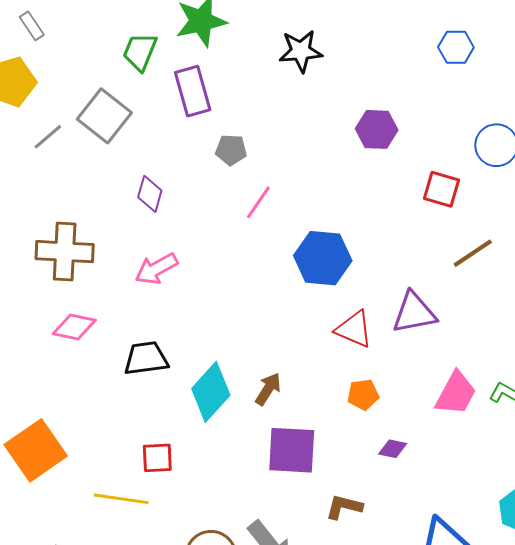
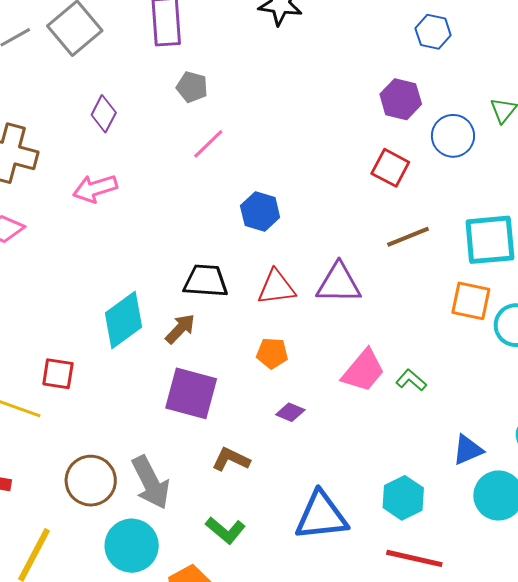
purple hexagon: (377, 129) -> (401, 99), moved
blue hexagon: (323, 258) -> (260, 212), size x0.7
red triangle: (354, 329) -> (276, 287), turned -42
black trapezoid: (146, 358) -> (206, 281), moved

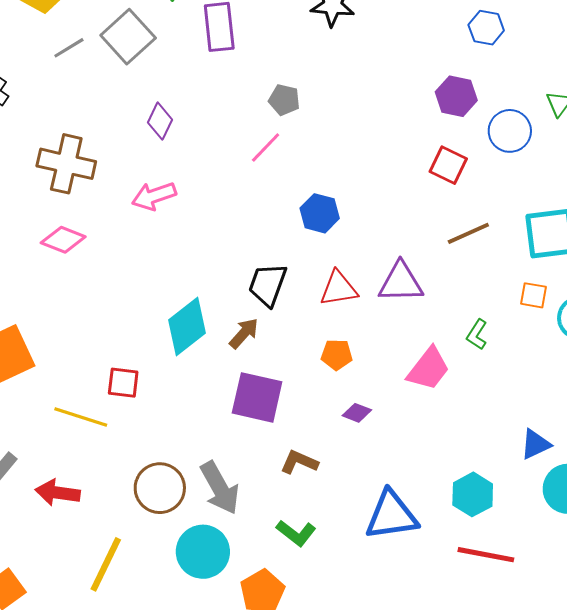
gray pentagon: (192, 87) -> (284, 100), moved
black trapezoid: (206, 281) -> (268, 285), turned -72
orange square: (471, 301) -> (533, 295), size x0.7
green L-shape: (411, 380) -> (477, 335), moved, turned -96

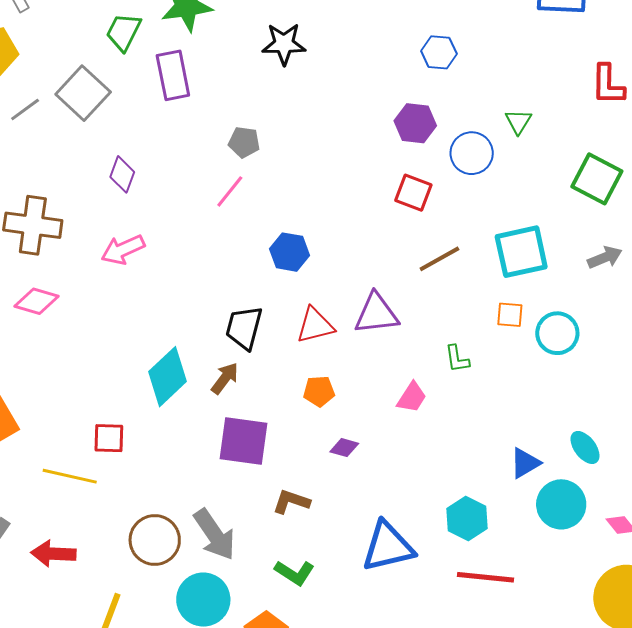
green L-shape: (477, 335) -> (457, 359), turned -36
pink trapezoid: (428, 369) -> (412, 397), size x0.7

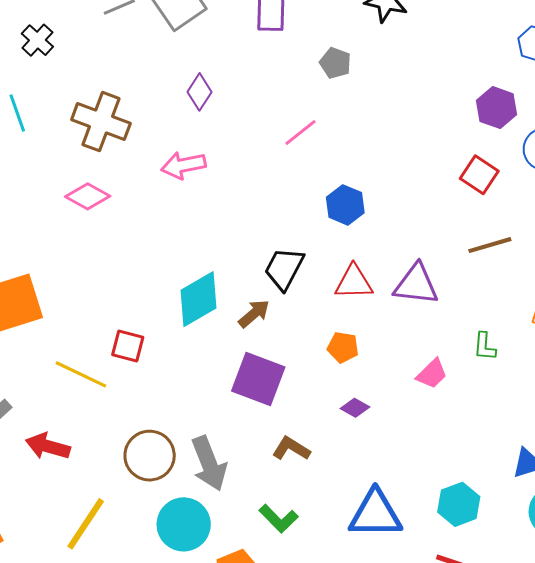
gray pentagon: (244, 142) -> (335, 63), moved

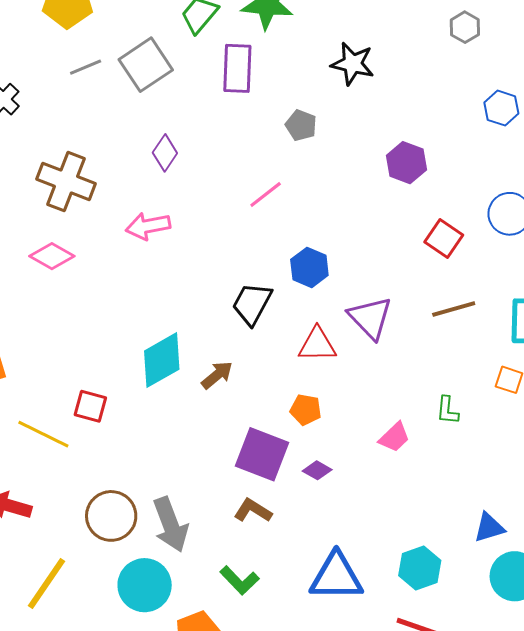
purple hexagon: (497, 108) -> (406, 163), moved
black trapezoid: (284, 269) -> (252, 304), moved
purple triangle: (416, 284) -> (370, 318), moved, turned 39
purple square: (258, 379) -> (262, 454), moved

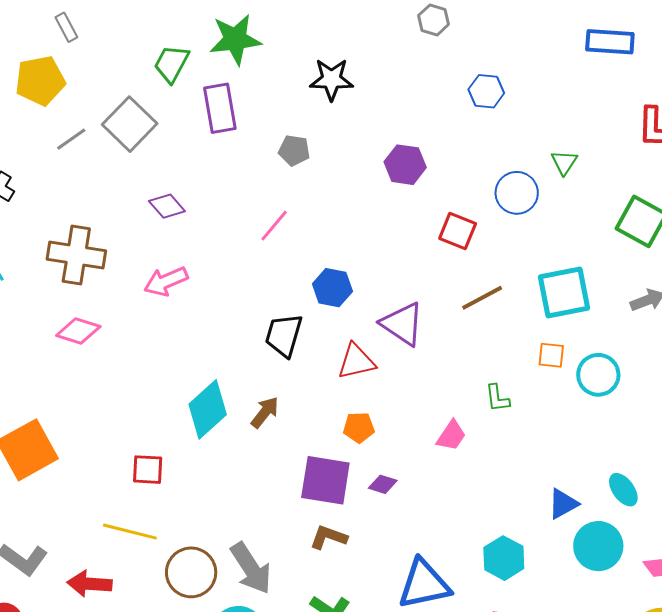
purple diamond: (165, 153) -> (167, 206), turned -63
yellow line: (43, 434) -> (130, 532), moved

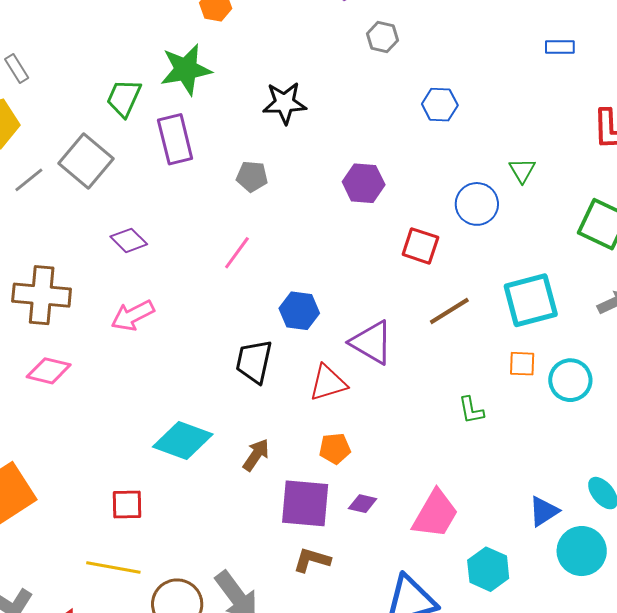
blue rectangle: (610, 42) -> (560, 47), size x0.6
cyan diamond: (208, 409) -> (183, 440), turned 66
brown arrow: (265, 412) -> (256, 455), moved
pink trapezoid: (451, 436) -> (435, 514), moved, size x1.6

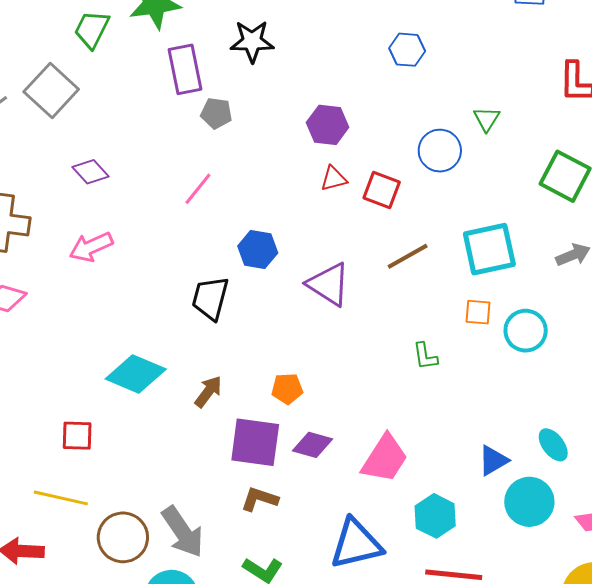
purple rectangle: (175, 139) -> (185, 69), moved
red triangle: (328, 383) -> (334, 179), moved, size x0.7
purple diamond: (363, 504) -> (313, 445), size x1.4

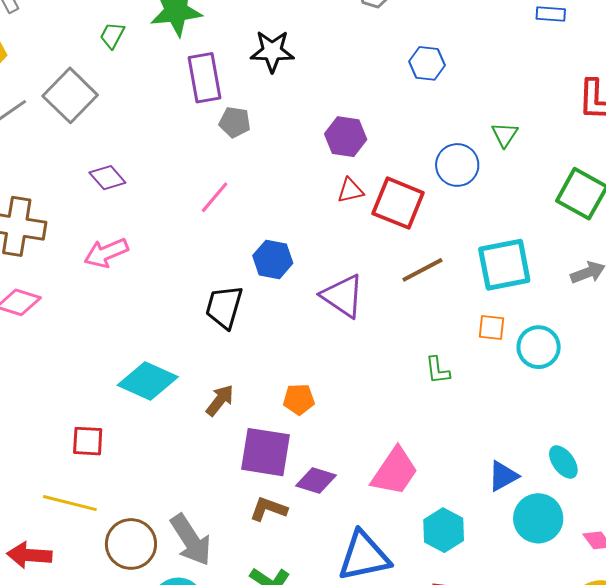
green trapezoid: (92, 29) -> (112, 35), size x0.7
red square: (382, 190) -> (398, 203), size x1.4
purple diamond: (313, 445) -> (316, 481), moved

